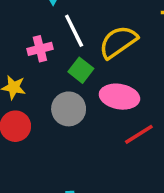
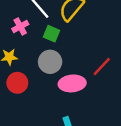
pink ellipse: (119, 97) -> (72, 83), moved

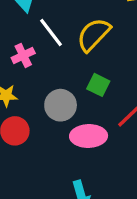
green square: (51, 34) -> (98, 85), moved

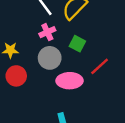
pink cross: (23, 55) -> (47, 32), moved

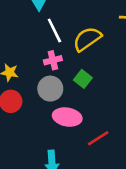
red line: (100, 66) -> (98, 138), moved

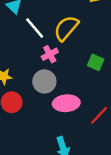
pink cross: (53, 60) -> (50, 54), moved
green square: (83, 79) -> (96, 62), moved

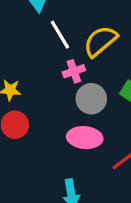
gray circle: (44, 81) -> (91, 99), moved

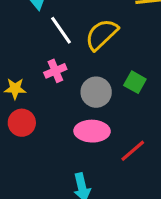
pink cross: (74, 71) -> (55, 71), moved

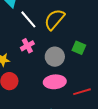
red line: (133, 151) -> (82, 92), turned 30

